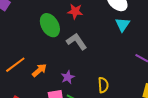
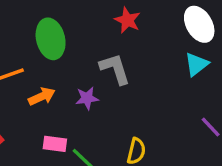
green ellipse: (50, 25) -> (51, 39), moved
purple star: (68, 77) -> (87, 98), moved

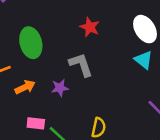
cyan triangle: (196, 64) -> (144, 60), turned -42

